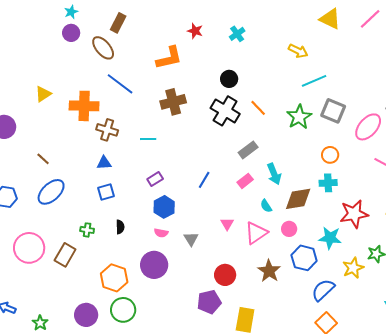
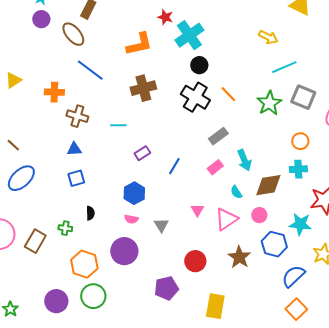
cyan cross: (237, 34) -> (189, 35), moved, size x1.8
orange cross: (84, 106) -> (54, 92), size x0.7
purple rectangle: (155, 179) -> (142, 153), moved
green cross: (87, 230) -> (65, 228), moved
purple pentagon: (209, 302) -> (166, 288), moved

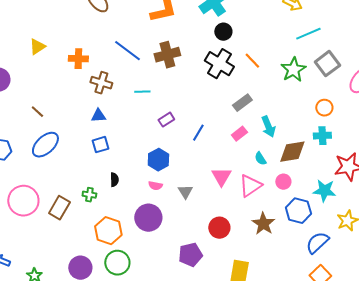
blue line: (90, 70) -> (127, 51), moved
gray square: (303, 97) -> (327, 64), turned 30
pink triangle: (197, 210) -> (221, 177), size x1.5

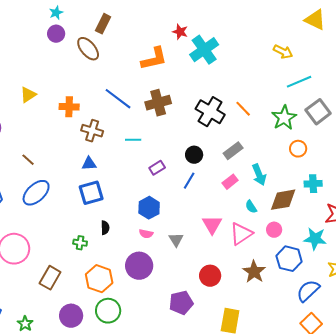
black circle: (223, 32) -> (194, 155), moved
orange circle: (324, 108) -> (298, 149), moved
blue square: (100, 145) -> (91, 193), size x1.4
brown rectangle: (59, 208) -> (50, 278), moved

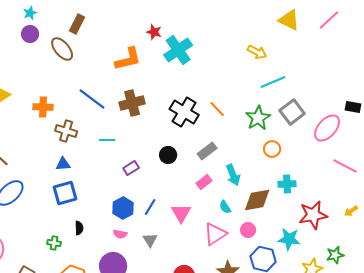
blue line: (189, 181) -> (150, 207), moved
pink triangle: (212, 225) -> (181, 213), moved

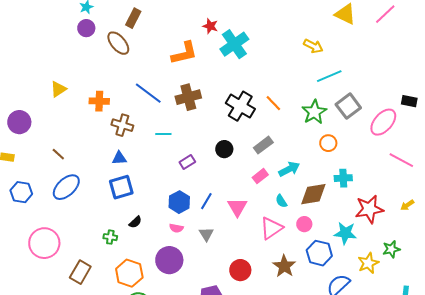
cyan arrow: (233, 175) -> (289, 169), turned -95
black semicircle: (79, 228) -> (135, 222), turned 48

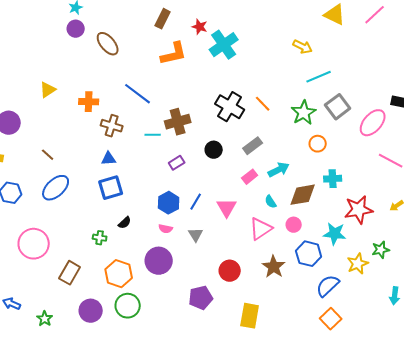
brown rectangle: (133, 18) -> (163, 19), moved
brown cross: (188, 97) -> (178, 122), moved

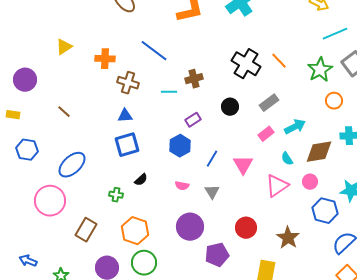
brown cross: (178, 122) -> (194, 79), size x0.7
blue ellipse: (56, 188) -> (72, 165), moved
blue hexagon: (169, 203) -> (180, 146), moved
purple circle: (159, 261) -> (190, 227), moved
brown star: (274, 267) -> (288, 238), moved

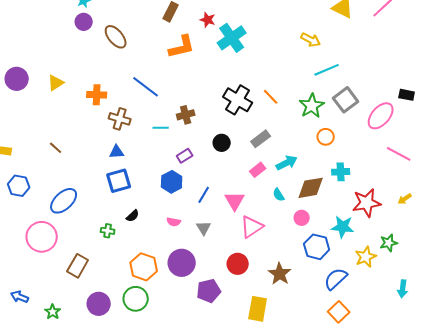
purple circle: (25, 80) -> (17, 79), moved
pink triangle: (277, 186) -> (252, 227), moved
orange hexagon: (135, 231) -> (144, 267), moved

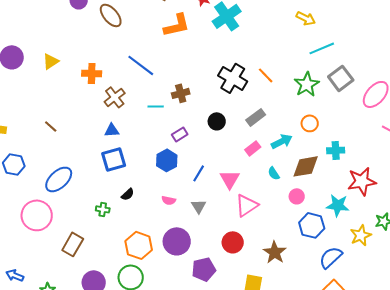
brown cross: (120, 119) -> (115, 97), turned 35
orange circle: (326, 137) -> (310, 123), moved

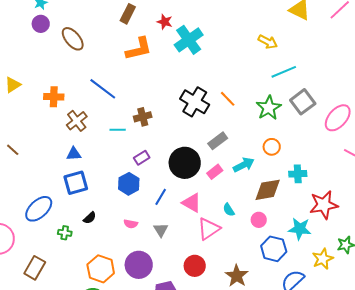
black circle: (217, 121) -> (185, 163), moved, size x1.8
cyan semicircle: (274, 173) -> (229, 210), moved
blue ellipse: (59, 179) -> (39, 209), moved
pink triangle: (230, 179) -> (192, 203), turned -30

